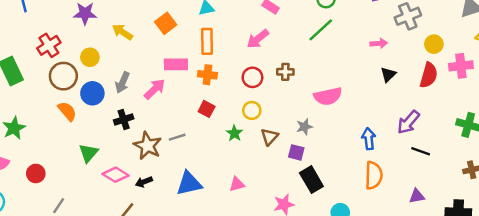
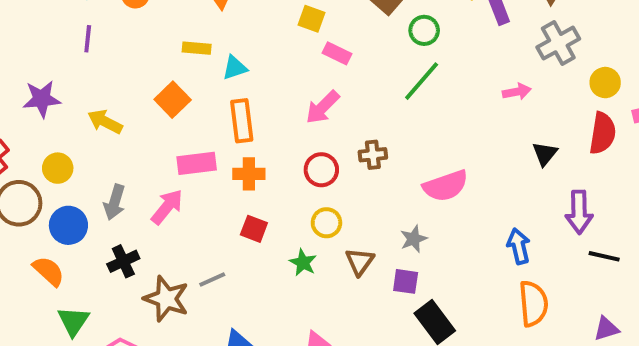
black triangle: (388, 74) -> (545, 154), moved
orange semicircle: (67, 111) -> (49, 271), moved
purple arrow: (408, 122) -> (579, 212), turned -35

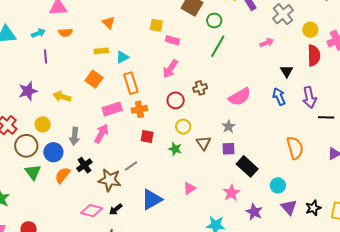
blue arrow: (519, 246) -> (279, 96), moved
orange semicircle: (49, 271) -> (63, 175), moved, turned -84
green triangle: (73, 321) -> (33, 172), moved

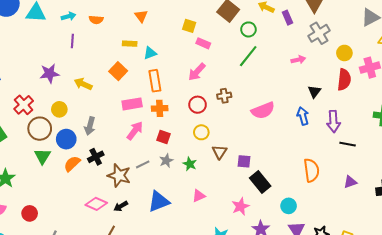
gray star: (229, 127) -> (166, 161), moved
pink arrow: (101, 134) -> (135, 131), moved
green star: (175, 149) -> (190, 164), moved

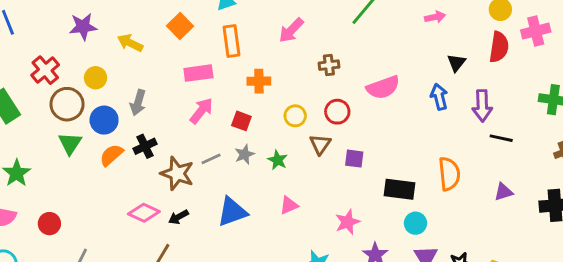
red circle: (198, 105) -> (337, 112), moved
orange cross: (160, 108) -> (259, 81), moved
black rectangle: (260, 182) -> (399, 189), moved, turned -45

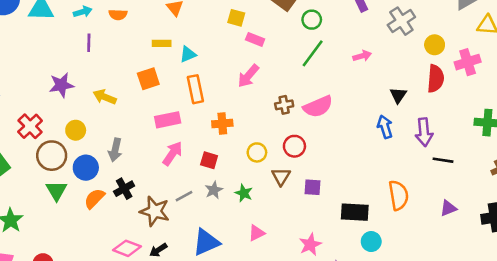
pink arrow: (435, 17) -> (362, 56), moved
orange square: (180, 26) -> (148, 79), turned 30
pink semicircle: (383, 87) -> (318, 107), moved

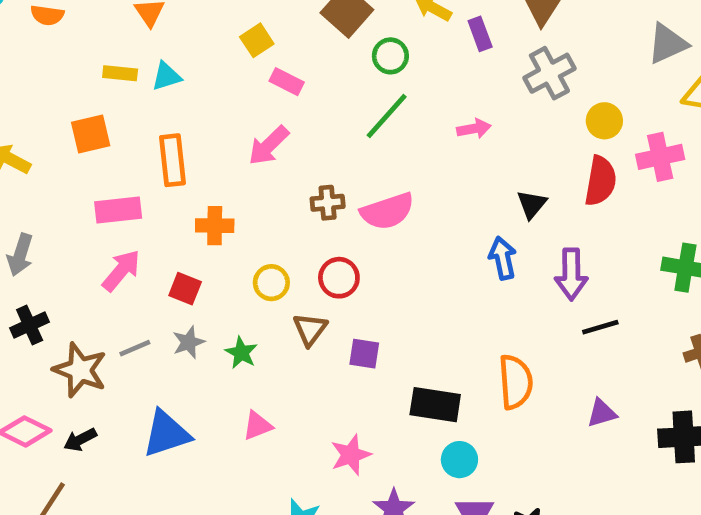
yellow square: (236, 18) -> (257, 40), turned 36
cyan triangle: (188, 54) -> (166, 76), moved
black line: (443, 160) -> (600, 327), turned -30

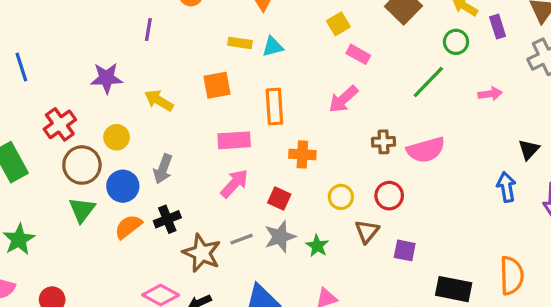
green circle: (390, 56) -> (456, 42), moved
gray star: (189, 342) -> (280, 237), size x1.4

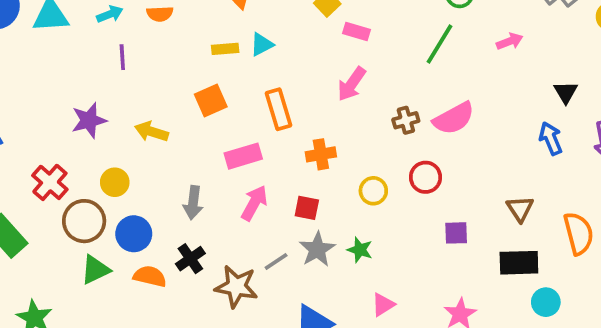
gray arrow: (163, 169) -> (193, 203), moved
green triangle: (82, 210) -> (95, 270), turned 40
orange semicircle: (128, 227) -> (150, 276), turned 64
brown triangle: (367, 231) -> (520, 209), moved

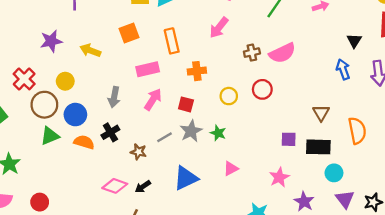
purple square: (456, 233) -> (289, 139), moved
brown star: (236, 287) -> (138, 152), size x0.6

